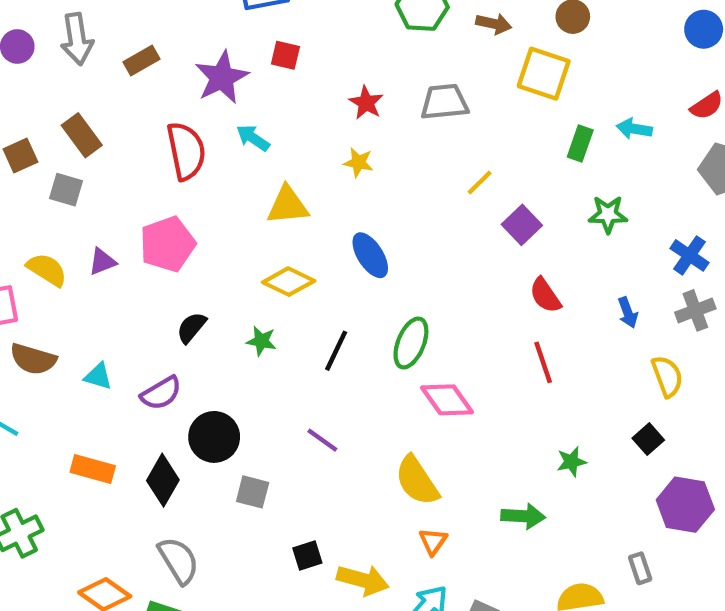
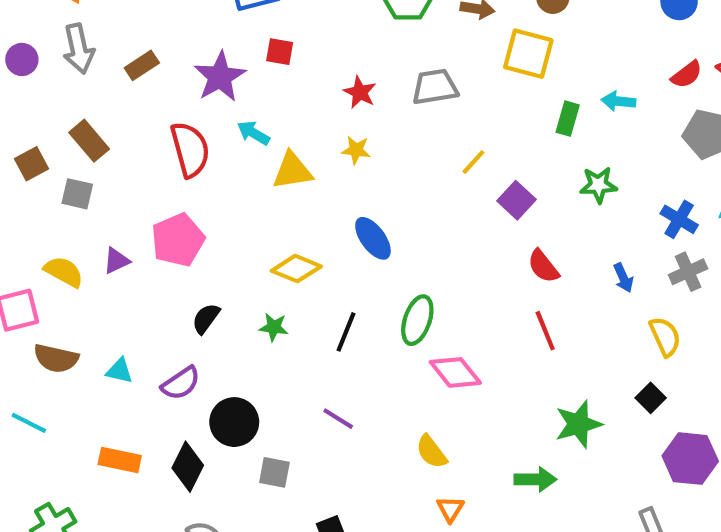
yellow triangle: (288, 205) -> (292, 171), moved
green star: (571, 462) -> (578, 424), size x1.6
yellow semicircle: (417, 481) -> (431, 452), size x0.7

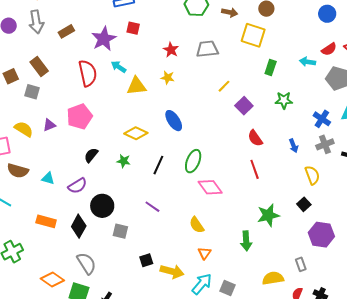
cyan arrow: (619, 101) -> (307, 62), moved
green arrow: (535, 479) -> (246, 241), turned 84

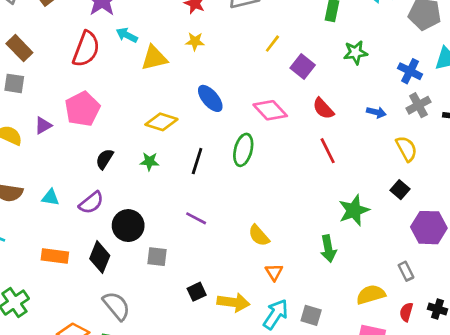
red semicircle: (88, 73) -> (86, 49), turned 40
blue arrow: (294, 146) -> (376, 112), turned -48
pink diamond: (210, 187) -> (270, 110), moved

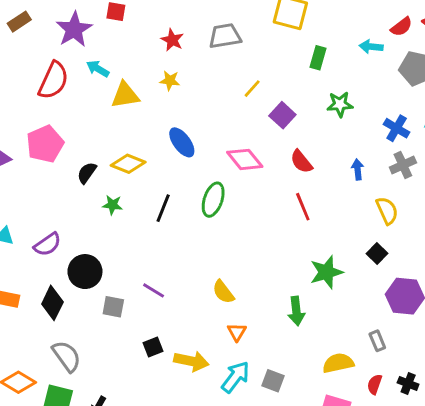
blue arrow: (376, 112) -> (358, 169), turned -114
black semicircle: (105, 159) -> (87, 173), moved
purple line: (196, 218) -> (154, 290), moved

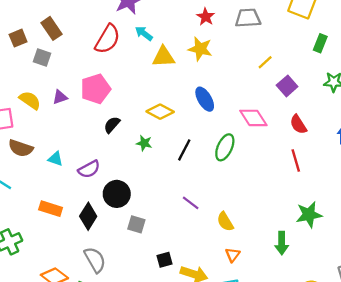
yellow star: (170, 81) -> (200, 49), size x1.5
black semicircle: (87, 173) -> (112, 125), moved
purple line: (154, 290) -> (191, 203), moved

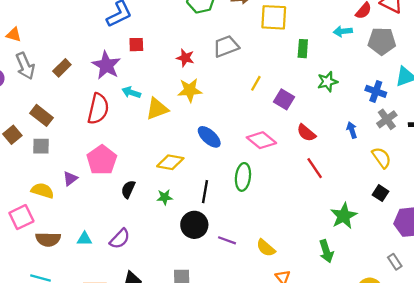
black circle: (117, 194) -> (194, 225), moved

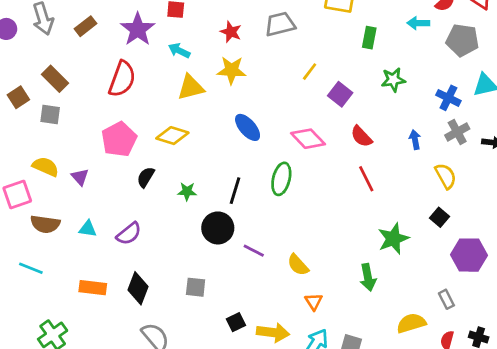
cyan arrow: (131, 92) -> (179, 51), moved
yellow diamond: (170, 162) -> (172, 136), moved
purple triangle: (70, 179) -> (80, 177), moved, turned -42

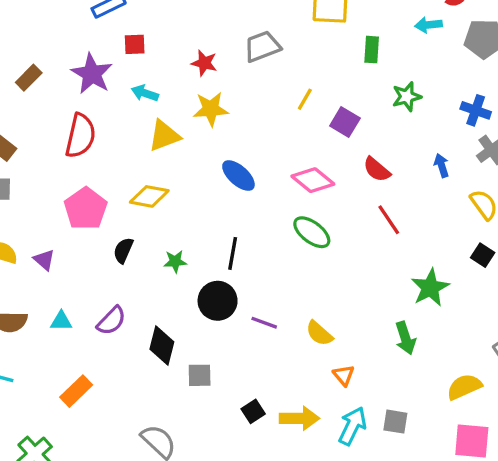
green ellipse: (281, 179) -> (312, 232), moved, turned -60
orange rectangle: (93, 288) -> (76, 391), turned -44
black diamond: (138, 288) -> (162, 345), moved

